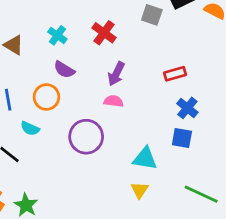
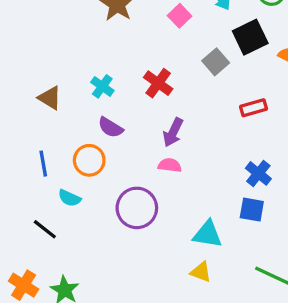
gray square: (152, 15) -> (216, 62), turned 30
red rectangle: (175, 74) -> (253, 108), moved
yellow triangle: (140, 190) -> (201, 272), turned -42

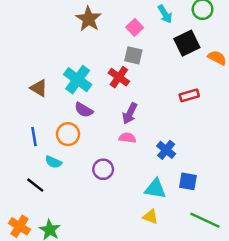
gray square: (216, 62) -> (133, 55), moved, turned -36
cyan cross: (102, 86) -> (78, 80), size x1.6
blue cross: (258, 173) -> (166, 150), moved
purple circle: (137, 208) -> (103, 169), size x0.7
blue square: (252, 210) -> (188, 181), moved

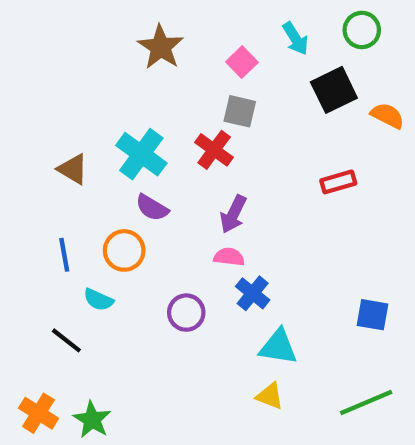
blue cross: (166, 150) -> (253, 293), moved
blue square: (188, 181) -> (372, 315), moved
green line: (205, 220) -> (366, 402), turned -48

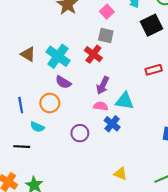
brown triangle: (73, 169) -> (28, 54), moved
black line: (66, 340) -> (22, 147), turned -35
cyan triangle: (278, 347) -> (125, 101), moved

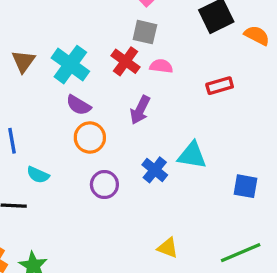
brown triangle: (28, 54) -> (23, 61), turned 35
cyan triangle: (125, 101) -> (192, 155), moved
orange circle: (50, 103) -> (90, 138), moved
pink semicircle: (101, 106) -> (161, 66), moved

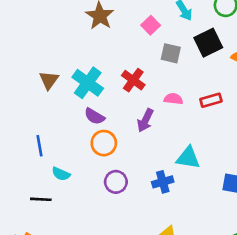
gray square: (145, 32) -> (171, 53), moved
pink semicircle: (161, 66) -> (173, 99), moved
blue cross: (155, 170) -> (163, 182), moved, turned 35

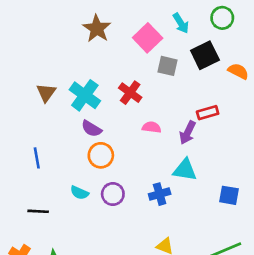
pink square: (151, 25) -> (148, 38), size x1.5
pink semicircle: (173, 99) -> (152, 127), moved
purple arrow: (145, 120) -> (188, 133), moved
cyan semicircle: (61, 174) -> (79, 193), moved

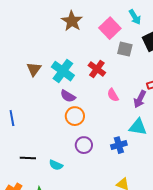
pink semicircle: (152, 127) -> (113, 95), turned -128
blue line: (37, 158) -> (12, 118), moved
cyan semicircle: (79, 193) -> (56, 165), moved

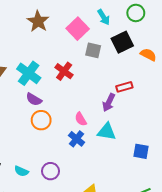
pink semicircle: (113, 95) -> (81, 119), moved
purple circle: (84, 145) -> (50, 171), moved
blue cross: (119, 145) -> (77, 139), moved, turned -35

